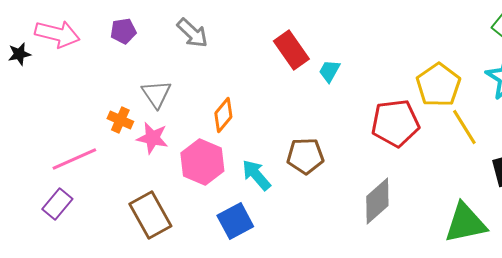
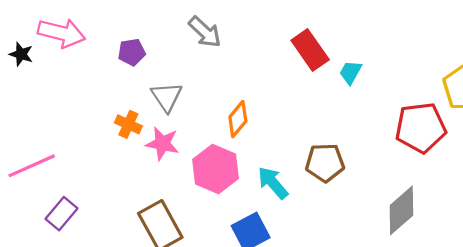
purple pentagon: (123, 31) -> (132, 52), moved
black star: (19, 54) -> (21, 54), turned 30
pink line: (74, 159) -> (32, 166), moved

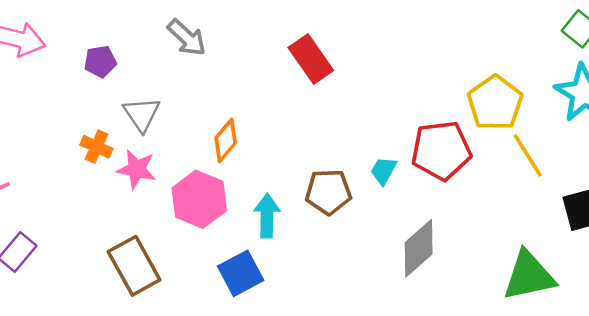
cyan trapezoid: (350, 72) -> (384, 171), moved
cyan arrow: (273, 183) -> (267, 216), turned 42

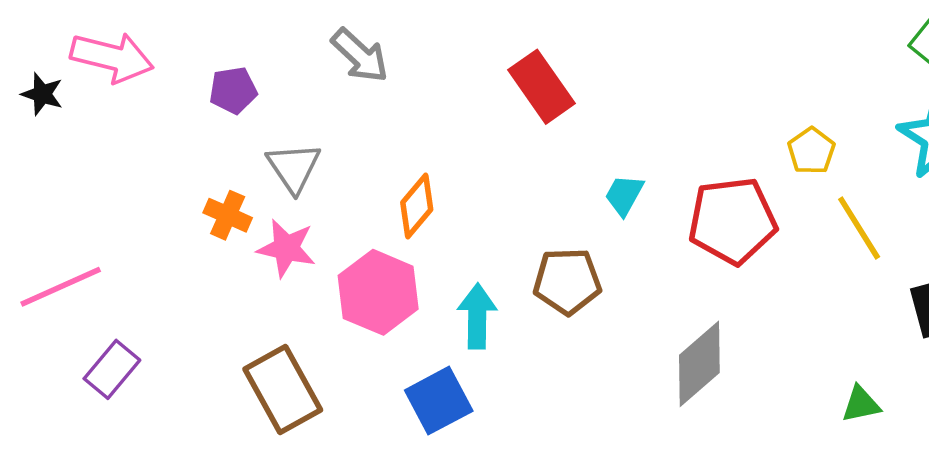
yellow pentagon: (495, 103) -> (811, 151), size x0.6
cyan trapezoid: (384, 171) -> (624, 195), moved
green triangle: (529, 276) -> (861, 404), size x0.5

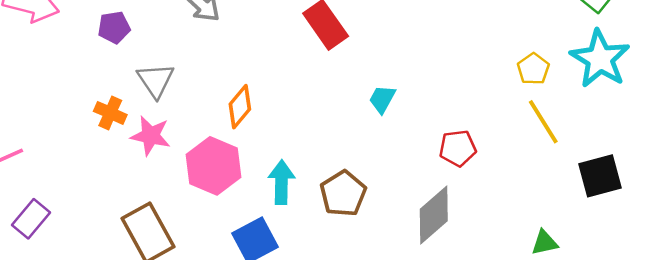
yellow pentagon: (811, 151) -> (533, 69), moved
red pentagon: (732, 221) -> (458, 148), moved, size x0.6
brown pentagon: (567, 281) -> (343, 194), moved, turned -30

